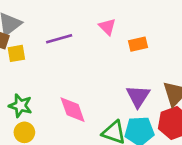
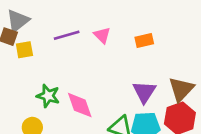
pink triangle: (107, 27) -> (102, 35), moved
green star: (20, 106) -> (48, 96), moved

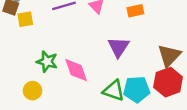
purple triangle: (144, 92) -> (118, 47), moved

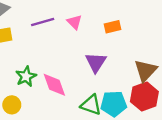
green star: (47, 62) -> (26, 76), turned 30

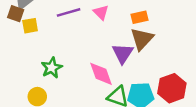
brown triangle: (146, 71) -> (142, 39), moved
pink diamond: (54, 85) -> (101, 74), moved

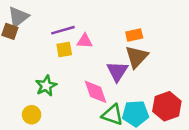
pink triangle: (101, 12) -> (85, 41), moved, turned -42
yellow square: (30, 26) -> (64, 50), moved

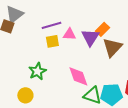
orange rectangle: (134, 35) -> (102, 29), moved, turned -32
purple triangle: (117, 71) -> (90, 37), moved

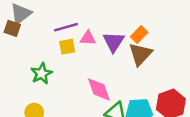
orange rectangle: (102, 29) -> (139, 35), moved
green star: (37, 71) -> (42, 74), moved

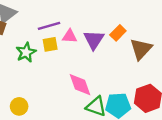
brown triangle: (140, 54) -> (141, 49), moved
green star: (42, 74) -> (26, 52), moved

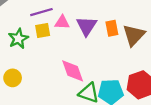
orange rectangle: (118, 33) -> (112, 28), moved, turned -56
yellow circle: (19, 106) -> (13, 78), moved

